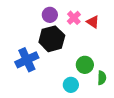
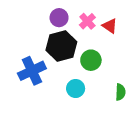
green circle: (85, 65) -> (91, 60), moved
cyan circle: (71, 85) -> (76, 88), moved

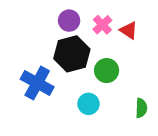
blue cross: (32, 71) -> (37, 83), turned -36

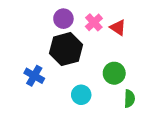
green circle: (107, 71) -> (114, 73), moved
blue cross: (37, 83) -> (34, 76), size x0.7

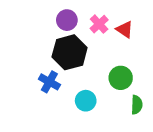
blue cross: (34, 76) -> (49, 82), moved

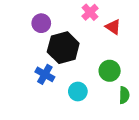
purple circle: (67, 20) -> (41, 23), moved
pink cross: (99, 24) -> (90, 12), moved

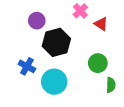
blue cross: (45, 74) -> (27, 66), moved
cyan circle: (78, 91) -> (54, 82), moved, size x1.5

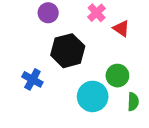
purple circle: (37, 21) -> (48, 13), moved
cyan circle: (54, 82) -> (93, 96), moved

